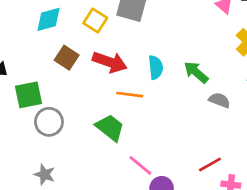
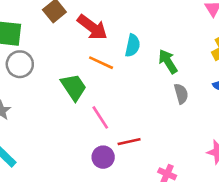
gray semicircle: (219, 100) -> (181, 94), turned 36
red line: (210, 164) -> (129, 142), moved
pink line: (140, 165) -> (100, 117), moved

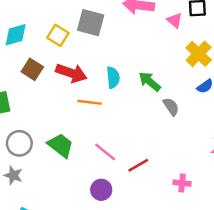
gray circle: (20, 64) -> (19, 143), moved
green trapezoid: (74, 87) -> (61, 145), moved
purple circle: (103, 157) -> (101, 190), moved

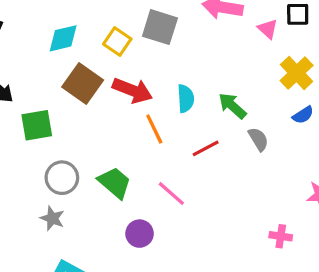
brown square: (32, 69) -> (83, 84), size x1.4
orange line: (90, 102) -> (154, 129), turned 55
red line: (138, 165) -> (206, 148), moved
pink cross: (182, 183) -> (281, 236), moved
purple circle: (101, 190) -> (140, 234), moved

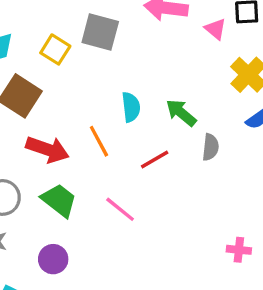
red arrow: (132, 90) -> (47, 149), moved
gray semicircle: (258, 139) -> (211, 147), turned 40
purple circle: (140, 234) -> (53, 259), moved

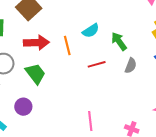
cyan semicircle: (131, 107) -> (91, 31), turned 48
red arrow: (47, 149) -> (36, 43), turned -35
pink line: (120, 209) -> (90, 121), moved, turned 30

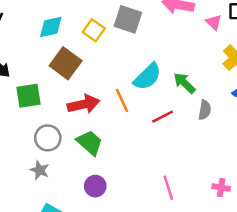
cyan semicircle: (91, 31) -> (147, 77), size x1.4
purple circle: (23, 107) -> (95, 186), moved

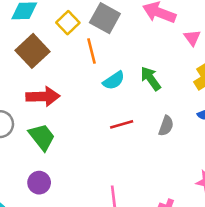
cyan semicircle: (147, 77) -> (114, 81), size x0.7
green arrow: (184, 83) -> (151, 79), moved
orange line: (122, 100) -> (91, 51), moved

